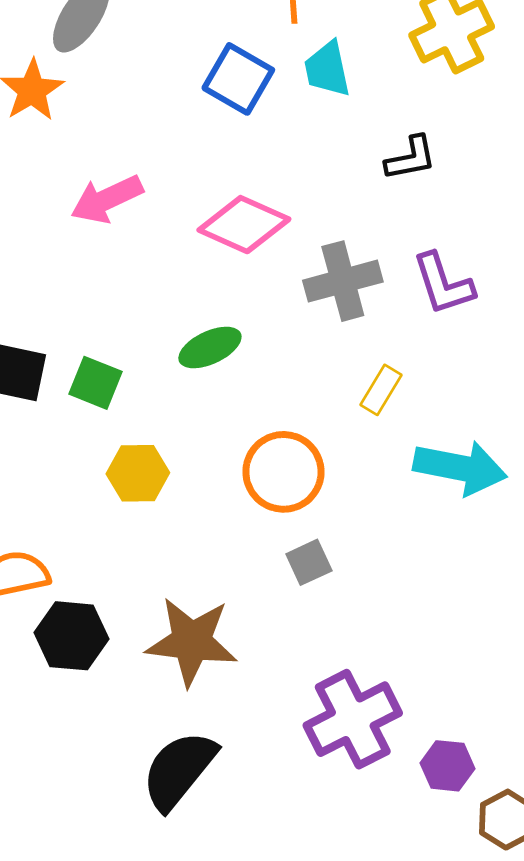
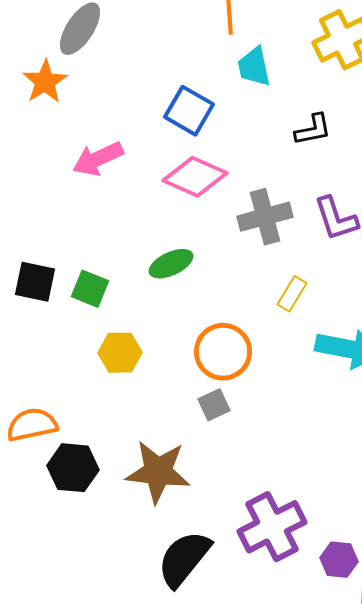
blue square: (238, 79) -> (189, 111), moved
gray square: (309, 562) -> (214, 405), moved
black semicircle: (179, 770) -> (184, 559), moved

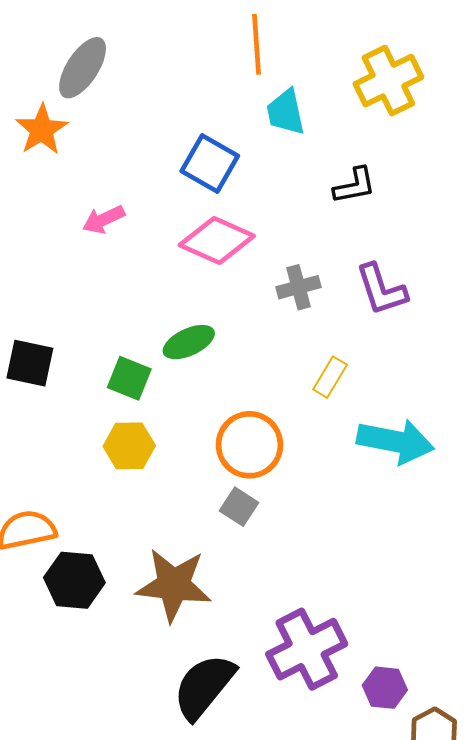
pink arrow: (98, 159) -> (104, 219), size x0.7
gray cross: (265, 217) -> (299, 287), size x0.7
green square: (90, 289) -> (129, 378), moved
gray square: (214, 405) -> (239, 507), turned -32

